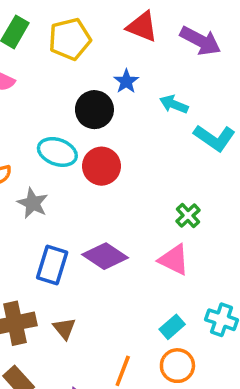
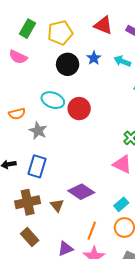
cyan arrow: (174, 104) -> (122, 61), moved
black circle: (94, 110) -> (68, 64), moved
purple diamond: (105, 256) -> (81, 192), moved
blue rectangle: (52, 265) -> (37, 166), moved

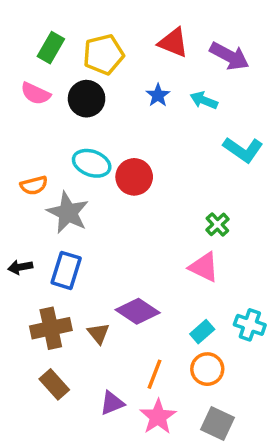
black circle: (68, 64) -> (87, 99), moved
gray star: (38, 131) -> (68, 213), size x1.4

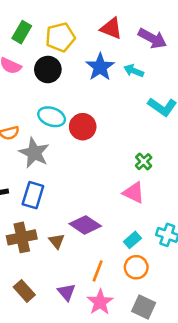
blue star: (158, 95) -> (100, 67), size x1.6
brown rectangle: (54, 384) -> (24, 291), moved
purple triangle: (112, 403) -> (67, 292), turned -48

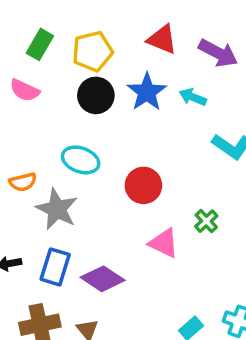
black circle: (48, 69) -> (96, 95), moved
red circle: (83, 127) -> (143, 185), moved
pink triangle: (134, 193) -> (164, 243), moved
purple diamond: (85, 225) -> (103, 279), moved

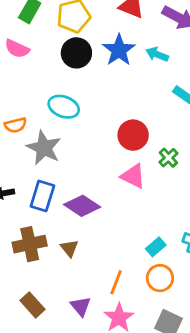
red circle: (143, 185) -> (133, 135), moved

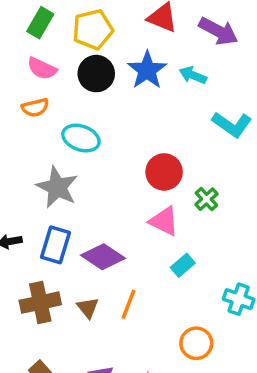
pink semicircle: (17, 49) -> (42, 68), moved
orange semicircle: (16, 125) -> (35, 108), moved
cyan rectangle: (156, 247) -> (183, 265), moved
orange line: (116, 282) -> (128, 304), moved

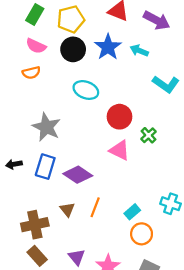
cyan ellipse: (81, 138) -> (86, 90), moved
cyan rectangle: (183, 265) -> (132, 212), moved
brown cross: (40, 303) -> (35, 225), moved

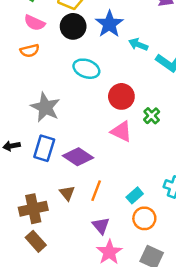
cyan arrow: (139, 51) -> (138, 45), moved
purple triangle: (77, 257) -> (101, 226), moved

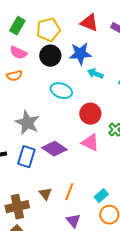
blue star: (109, 24) -> (80, 54), turned 30
cyan arrow: (138, 45) -> (95, 74), moved
purple diamond: (78, 157) -> (54, 149), moved

